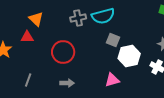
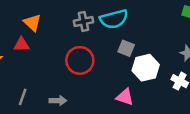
red circle: (63, 52) -> (80, 60), moved
pink triangle: (112, 80) -> (125, 97), turned 35
gray arrow: (67, 83) -> (58, 101), moved

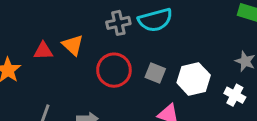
orange triangle: (32, 23) -> (73, 45), moved
gray square: (126, 48) -> (155, 73), moved

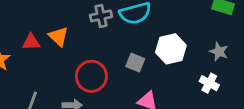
red circle: (114, 70) -> (91, 76), moved
white hexagon: (194, 79) -> (171, 49), moved

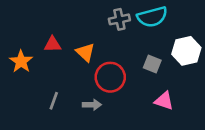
orange triangle: (58, 37) -> (85, 52), moved

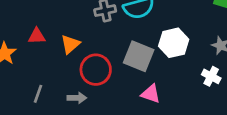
orange triangle: (85, 52) -> (70, 44), turned 36
gray square: (152, 64) -> (139, 56), size x1.6

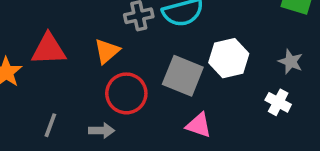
red triangle: (37, 36) -> (49, 49), size x1.5
orange triangle: (70, 44) -> (107, 51), moved

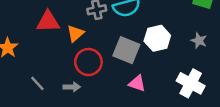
red triangle: (49, 49) -> (48, 22), moved
white cross: (278, 102) -> (191, 83), moved, size x1.6
gray line: (50, 125) -> (37, 83), turned -63

